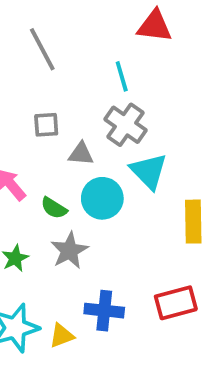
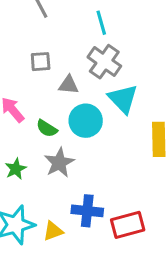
red rectangle: (176, 303) -> (128, 225), moved

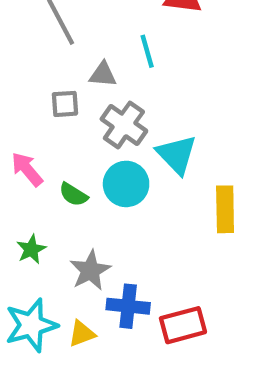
gray cross: (104, 62) -> (124, 125), moved
gray triangle: (69, 85) -> (103, 74), moved
gray star: (59, 163) -> (90, 270), moved

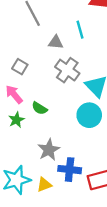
gray square: (65, 104) -> (20, 67), moved, turned 35
cyan circle: (126, 184) -> (89, 115), moved
green star: (31, 249) -> (16, 120), moved

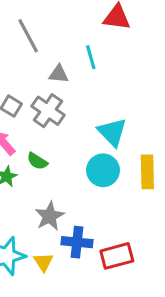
gray cross: (67, 70) -> (48, 111), moved
yellow triangle: (44, 185) -> (43, 262), turned -42

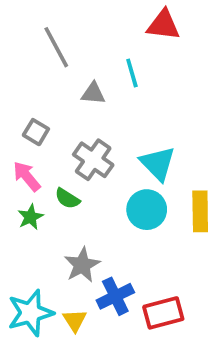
gray cross: (48, 111) -> (93, 160), moved
blue cross: (77, 242) -> (115, 296), turned -32

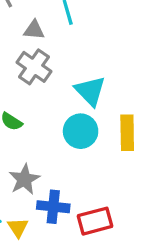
gray cross: (93, 160) -> (34, 67), moved
blue cross: (115, 296) -> (53, 207), turned 32

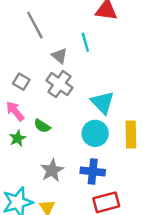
gray triangle: (34, 30) -> (59, 56), turned 35
blue cross: (53, 207) -> (93, 172), moved

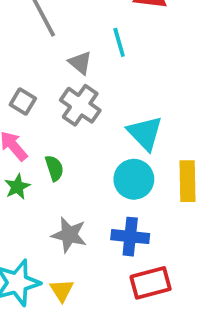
green semicircle: (42, 126) -> (54, 168), turned -140
gray star: (52, 170) -> (69, 235), turned -30

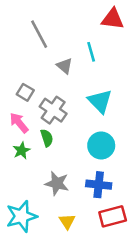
gray cross: (80, 105) -> (53, 110), moved
cyan triangle: (145, 133) -> (100, 101), moved
yellow triangle: (62, 290) -> (67, 221), moved

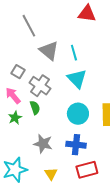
cyan line: (91, 52) -> (74, 53), moved
gray triangle: (65, 66) -> (49, 51), size x1.5

